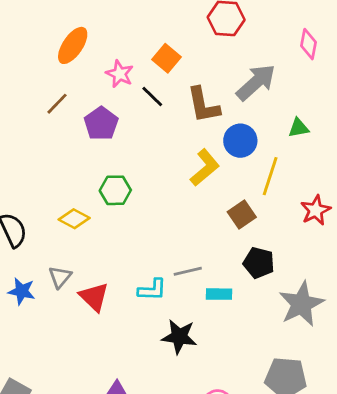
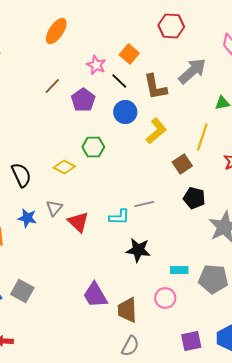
orange ellipse: (73, 45) -> (56, 31), moved
blue circle: (240, 141) -> (125, 112), moved
cyan rectangle: (219, 294) -> (179, 270), moved

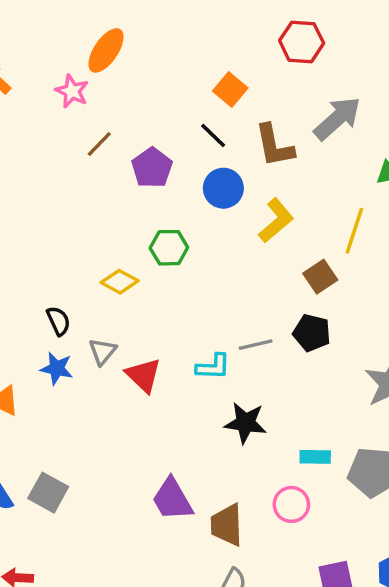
pink star: (96, 65) -> (72, 91), moved
black semicircle: (21, 175) -> (58, 321), moved, size x0.7
black pentagon: (194, 198) -> (312, 333), moved

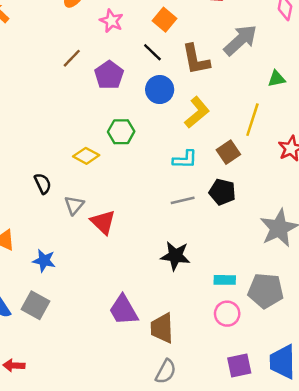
pink star: (72, 91) -> (111, 21), moved
cyan L-shape: (213, 367) -> (185, 159), moved
blue star: (57, 368) -> (44, 261), moved
pink circle: (291, 504) -> (227, 314), moved

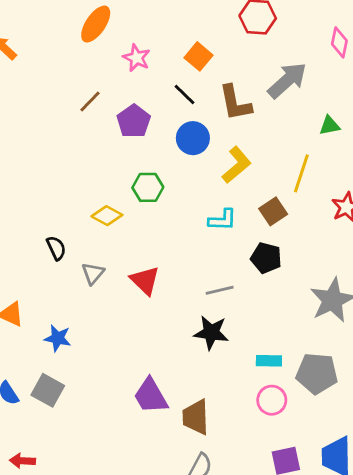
gray line: (183, 200) -> (220, 290), moved
red triangle: (103, 222) -> (145, 280), moved

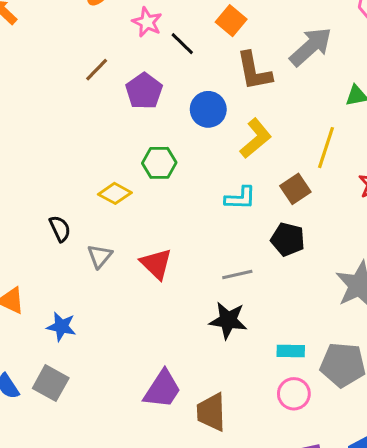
orange square: (199, 56) -> (231, 21), moved
black line: (184, 94) -> (182, 44), moved
purple trapezoid: (151, 396) -> (162, 389), turned -117

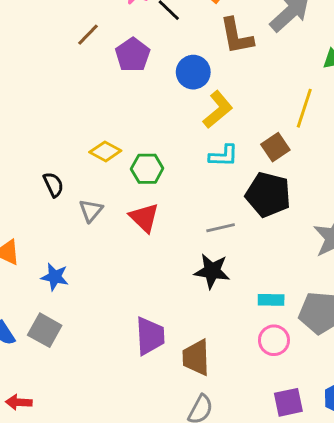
yellow L-shape: (256, 138) -> (218, 110), moved
green hexagon: (159, 163) -> (147, 169), moved
black pentagon: (288, 239) -> (268, 195), size x1.4
purple trapezoid: (162, 389) -> (150, 336), turned -36

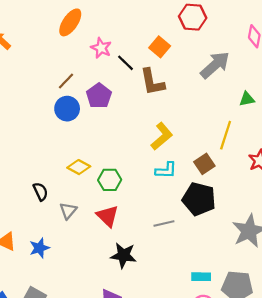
brown L-shape: (236, 36) -> (152, 82), moved
blue circle: (193, 72) -> (67, 109), moved
black star: (212, 271) -> (123, 255), moved
blue star: (55, 277) -> (39, 248), moved, turned -30

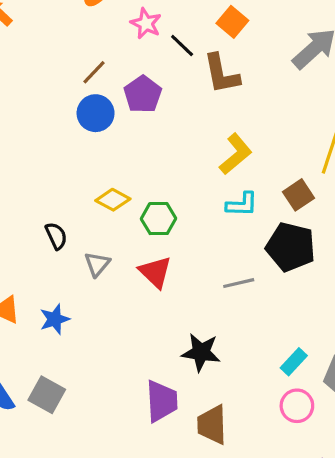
black star: (123, 255) -> (201, 352), moved
cyan rectangle: (201, 277) -> (294, 362), turned -48

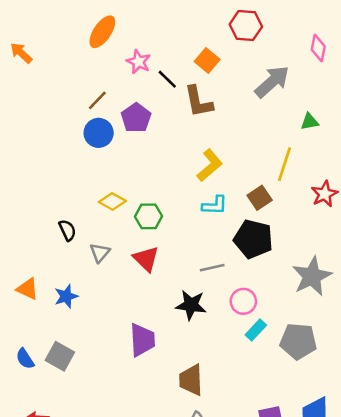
black star: (201, 352) -> (191, 305), moved
purple trapezoid: (162, 401) -> (142, 340), moved
pink circle: (297, 406) -> (243, 301), moved

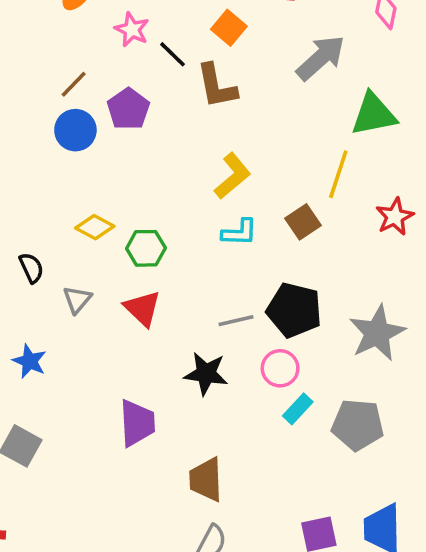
green triangle: (309, 122) -> (374, 114), size x1.8
black pentagon: (253, 239) -> (294, 310), moved
blue star: (66, 296) -> (30, 361), turned -30

